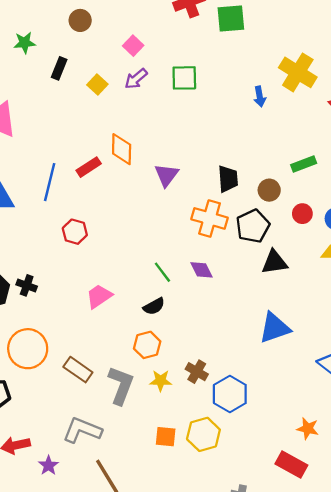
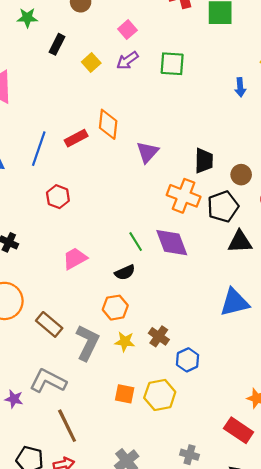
purple diamond: (201, 270) -> (172, 243), size x1.6
blue hexagon: (230, 394) -> (188, 360), size x0.7
purple star: (48, 465) -> (14, 399), moved, turned -30

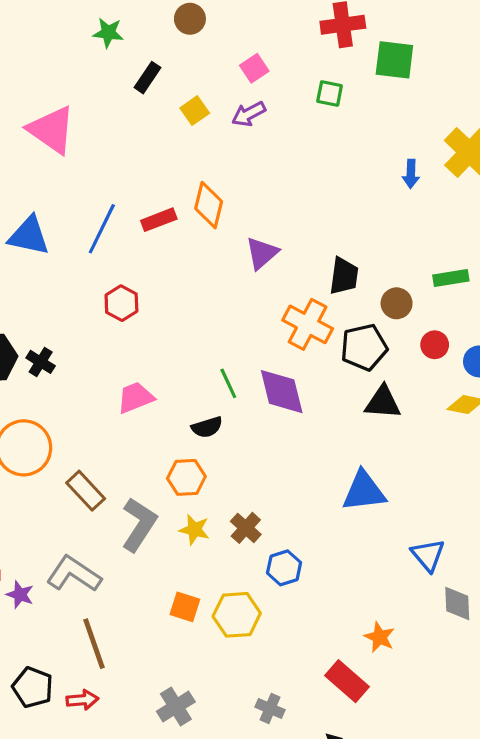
green square: (172, 64) -> (330, 94), moved, size x0.7

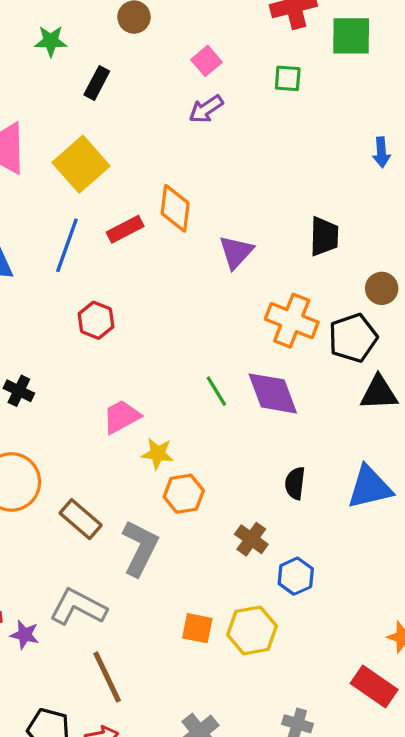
yellow square: (195, 111) -> (81, 164), moved, size x1.8
black trapezoid: (344, 276) -> (324, 236), moved
black semicircle: (207, 427) -> (295, 483), moved, turned 120
yellow star: (194, 530) -> (158, 454), moved

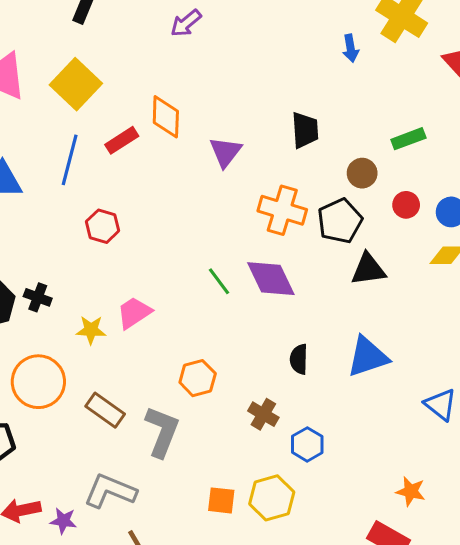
yellow star: (158, 454) -> (91, 330), moved

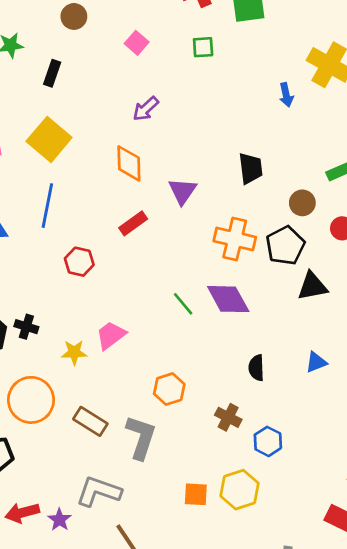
purple arrow: (186, 23) -> (146, 109), moved
red rectangle: (122, 140) -> (133, 223), moved
blue triangle: (368, 357) -> (316, 362), size x0.6
purple star: (63, 521) -> (60, 520), turned 30

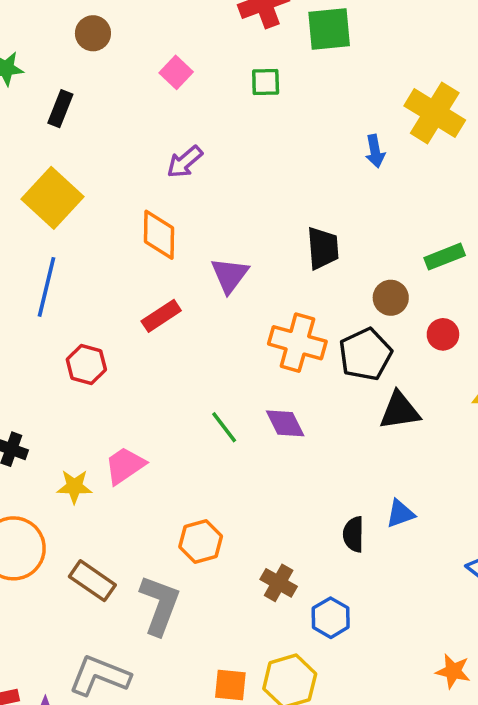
purple diamond: (228, 299) -> (285, 423), size x0.7
black semicircle: (256, 368) -> (353, 534), moved

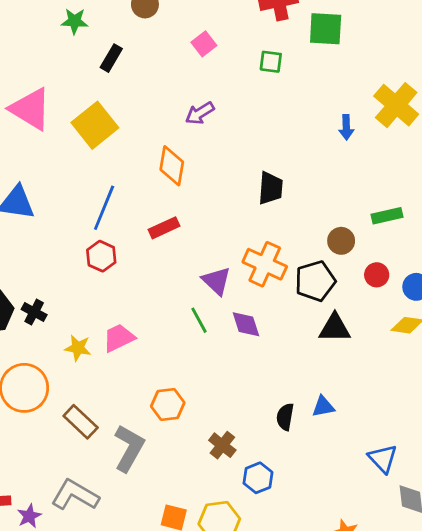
black trapezoid: (323, 248) -> (271, 188), moved
purple triangle: (230, 275) -> (217, 281), moved, turned -32
blue line: (46, 287) -> (104, 208), moved

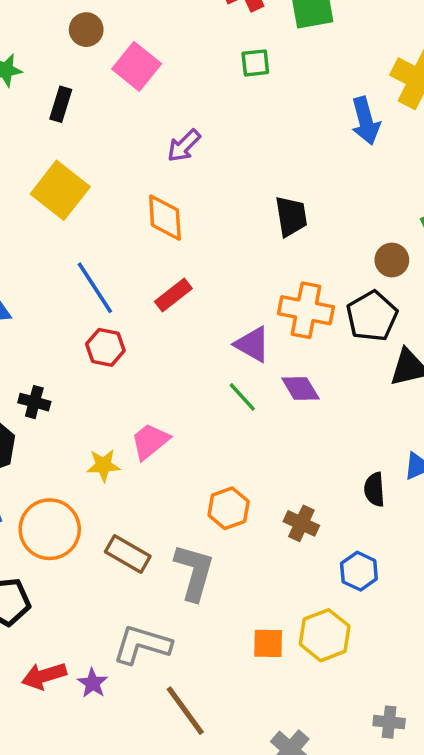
pink square: (204, 44) -> (137, 66), moved, size x1.5
blue arrow: (346, 127) -> (366, 121), size x1.5
blue line: (104, 208) -> (95, 288), turned -42
black cross: (34, 312) -> (34, 402), moved
brown cross: (222, 445) -> (301, 523), moved

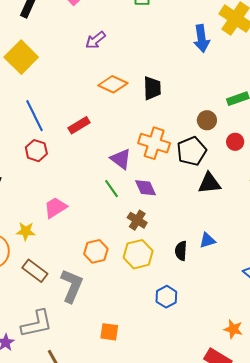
orange diamond: (165, 218) -> (113, 84), moved, turned -68
yellow star: (103, 465) -> (26, 231), moved
brown cross: (301, 523) -> (137, 220), moved
yellow hexagon: (325, 635) -> (138, 254), moved
gray L-shape: (142, 645) -> (37, 324), turned 144

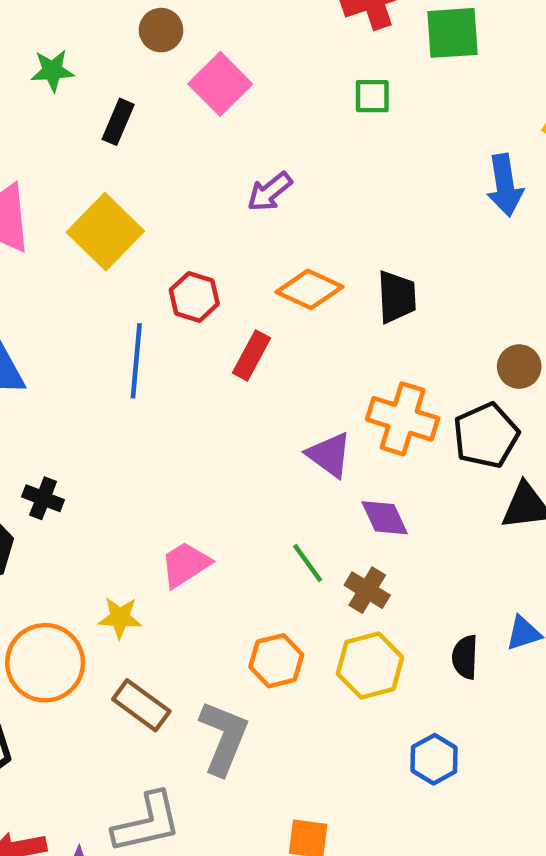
blue line: (34, 116) -> (136, 361), turned 32
red rectangle: (79, 125) -> (252, 355), moved, turned -30
red hexagon: (36, 151) -> (194, 297), moved
green line: (111, 189) -> (308, 563), moved

